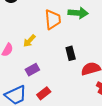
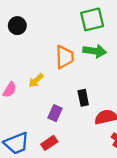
purple rectangle: (32, 70) -> (55, 113), moved, turned -40

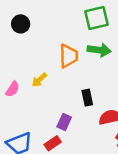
purple rectangle: (55, 113) -> (64, 122), moved

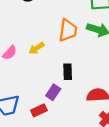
black rectangle: (87, 98) -> (68, 72), moved

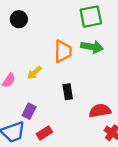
purple rectangle: (53, 92) -> (29, 111), moved

